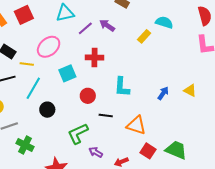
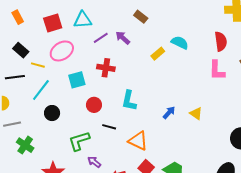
red square: (24, 15) -> (53, 23), moved

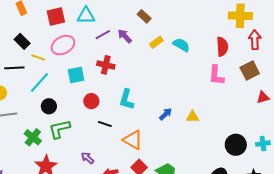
yellow rectangle: (158, 54) -> (156, 42), moved
yellow triangle: (196, 114) -> (193, 117), turned -40
green L-shape: (79, 141) -> (59, 129), moved
green cross: (25, 145) -> (33, 137), moved

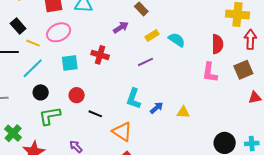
purple line: (103, 35) -> (145, 62), moved
purple arrow: (125, 36) -> (121, 27), turned 98
cyan L-shape: (127, 99) -> (134, 99), moved
red circle: (91, 101) -> (77, 95), moved
green cross: (33, 137) -> (13, 133), moved

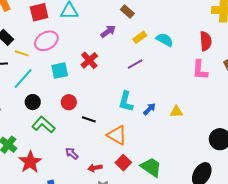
red cross: (100, 55) -> (89, 60), turned 36
green L-shape: (50, 116) -> (43, 125), turned 55

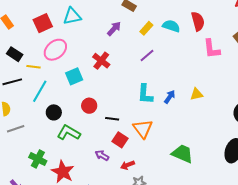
red semicircle: (206, 41) -> (198, 21), moved
orange triangle: (117, 135) -> (143, 129), turned 35
red square: (123, 163) -> (120, 140), moved

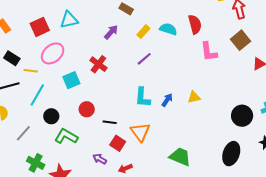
gray line: (16, 129) -> (23, 133), moved, turned -30

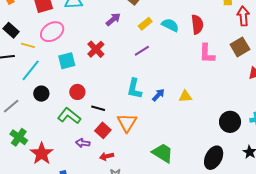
green L-shape: (66, 136) -> (69, 116), moved
purple arrow: (100, 159) -> (83, 143), turned -32

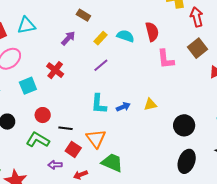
blue arrow: (158, 95) -> (123, 107), turned 32
black circle: (230, 122) -> (184, 125), moved
green trapezoid: (163, 153) -> (112, 163), moved

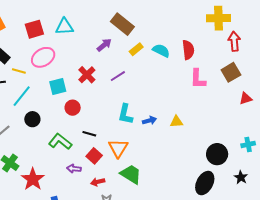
brown rectangle: (83, 15) -> (122, 24), size x1.6
purple line: (101, 65) -> (118, 76), moved
red circle: (43, 115) -> (73, 108), moved
black circle: (184, 125) -> (217, 154), moved

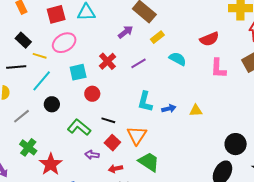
red semicircle: (188, 50) -> (209, 39), turned 72
cyan semicircle: (161, 51) -> (178, 59), moved

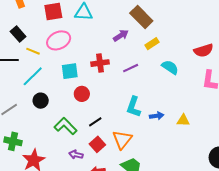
red cross: (107, 61) -> (100, 63), turned 30
black line: (108, 120) -> (95, 122), turned -56
green cross: (28, 147) -> (13, 141), turned -30

